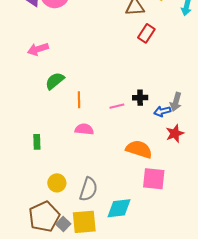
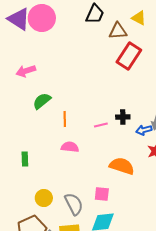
red rectangle: (146, 33) -> (129, 56), size x1.5
pink square: (154, 179) -> (102, 194), moved, size x0.7
gray semicircle: (88, 189) -> (74, 204), turned -45

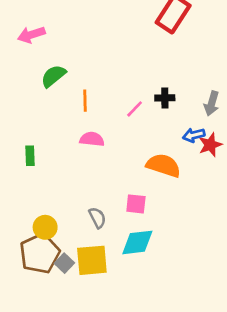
pink line: (101, 125) -> (135, 109), turned -32
blue arrow: (144, 130) -> (194, 135), moved
yellow circle: (44, 198) -> (45, 227), moved
gray semicircle: (74, 204) -> (97, 218), size x0.7

